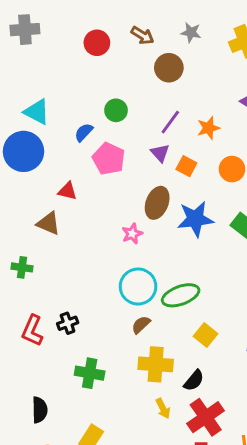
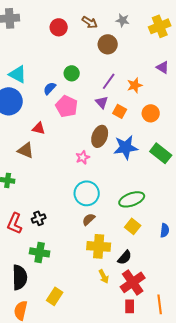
green ellipse: (181, 295) -> (132, 199), moved
green cross: (90, 373) -> (40, 252), moved
black semicircle: (40, 410) -> (20, 277), size x1.4

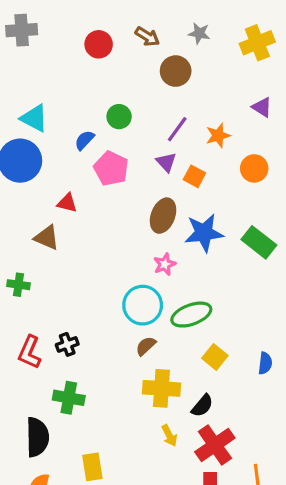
orange circle: (151, 113) -> (254, 168), moved
pink star: (83, 157) -> (165, 264), moved
green ellipse: (132, 199) -> (191, 315), moved
yellow rectangle: (55, 296) -> (92, 467), turned -42

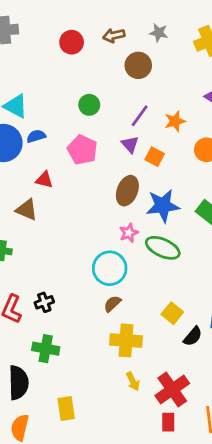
brown arrow: (147, 36) -> (114, 35), turned 135
blue semicircle: (84, 140) -> (36, 136), moved, turned 30
green ellipse: (191, 315) -> (163, 248), moved, turned 44
black semicircle: (202, 406) -> (193, 336), moved

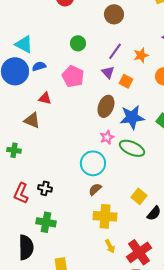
black cross: (44, 302) -> (45, 188), turned 32

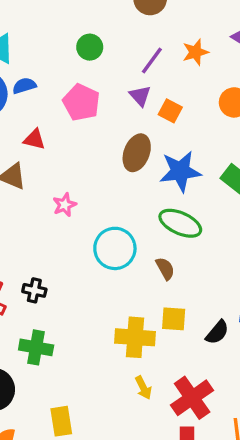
orange star: (141, 55) -> (195, 52), moved
pink star: (107, 137) -> (65, 205), moved
brown semicircle: (95, 189) -> (165, 269), moved, turned 104
yellow square: (139, 196) -> (174, 319), moved, turned -35

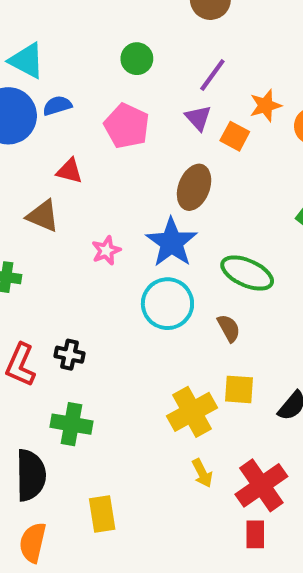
orange star: (195, 52) -> (265, 106), moved
blue star: (180, 171) -> (172, 242), moved, turned -30
yellow cross: (135, 337) -> (192, 412), turned -33

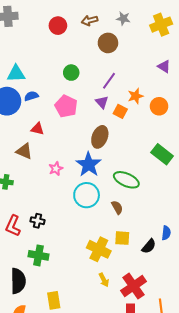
cyan triangle: (27, 61) -> (16, 74), turned -30
yellow cross: (192, 412) -> (99, 249), turned -35

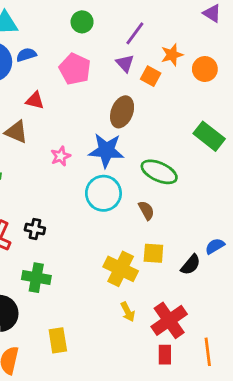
blue star: (89, 164) -> (106, 150), turned -30
blue semicircle: (166, 233) -> (215, 246), turned -128

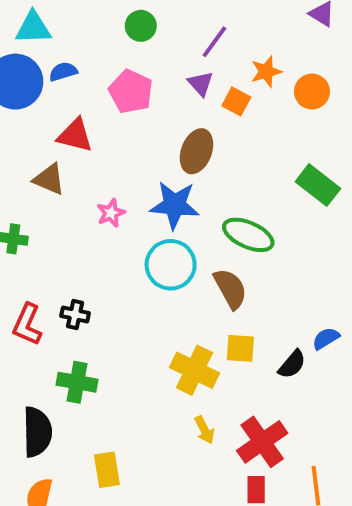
red triangle: (35, 100) -> (75, 135), size x1.4
brown semicircle: (146, 210) -> (230, 289), size x1.5

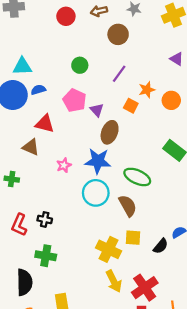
purple triangle: (200, 84) -> (97, 110), moved
yellow arrow: (204, 430) -> (114, 281), size x1.5

